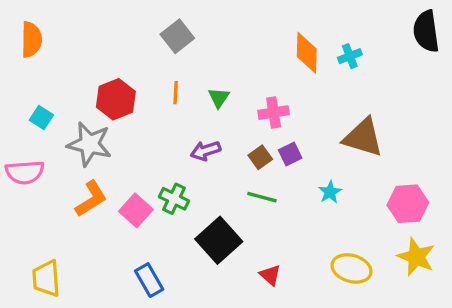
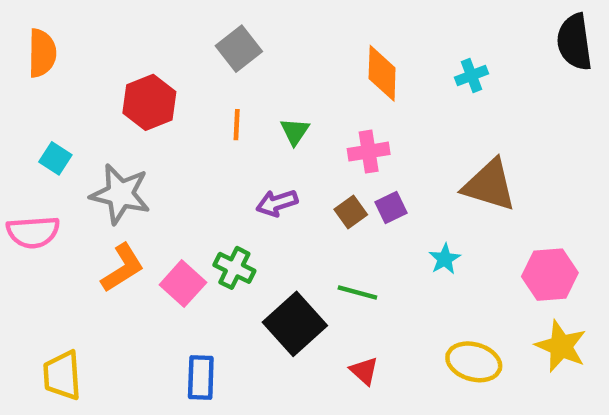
orange diamond: (307, 53) -> (382, 73), moved
red hexagon: (116, 99) -> (149, 102), moved
green line: (262, 197) -> (357, 293), moved
blue rectangle: (149, 280) -> (201, 378), turned 32

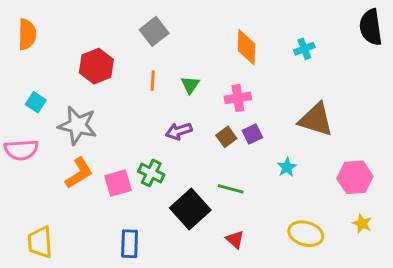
pink square: (183, 284) -> (118, 183), turned 32
yellow star: (561, 346) -> (362, 224), size x0.6

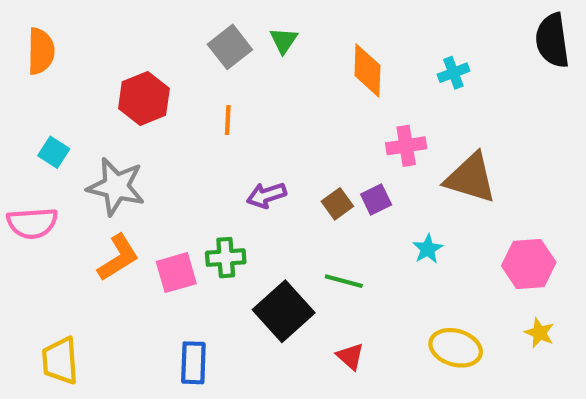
green triangle: (190, 85) -> (284, 40), moved
pink cross: (238, 98) -> (406, 146), moved
green cross: (151, 173) -> (226, 258), turned -30

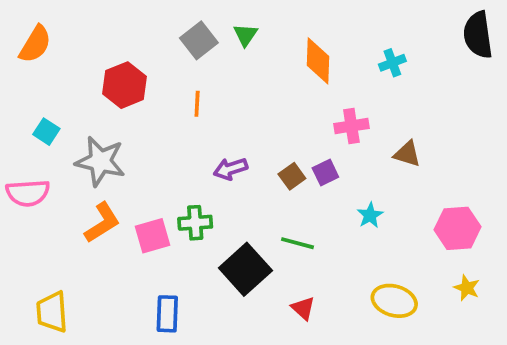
orange semicircle: (41, 51) -> (35, 44), turned 30
brown triangle: (471, 178) -> (407, 154), size x0.6

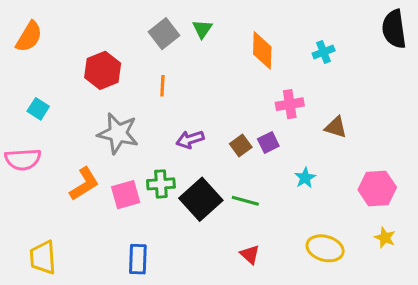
gray star: (100, 161) -> (118, 133), moved
black square: (245, 269) -> (201, 199), moved

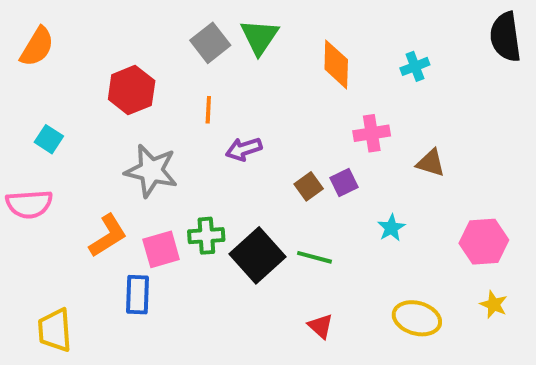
green triangle: (202, 29) -> (259, 37), size x1.5
purple arrow: (190, 139) -> (244, 149), moved
blue rectangle: (138, 259) -> (137, 295), moved

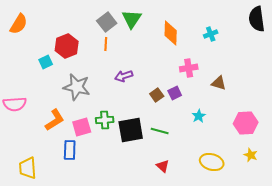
orange line: (208, 110) -> (106, 44), moved
cyan square: (49, 139) -> (46, 62), moved, turned 32
black square: (257, 255) -> (131, 130), turned 32

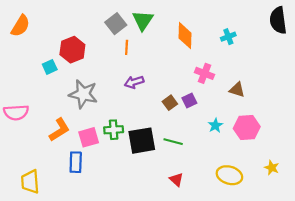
orange line: (106, 44) -> (127, 47), moved
pink cross: (189, 68) -> (205, 73), turned 30
pink hexagon: (246, 123) -> (247, 128), moved

